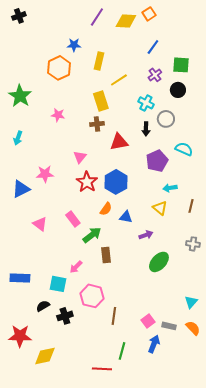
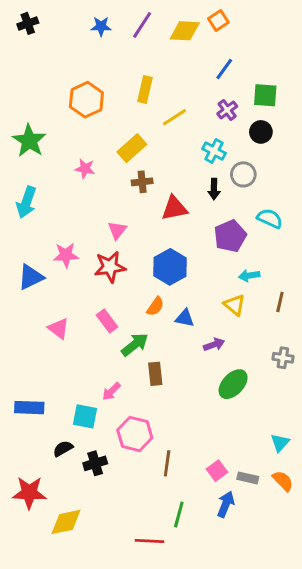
blue star: (74, 45) -> (101, 26), moved
yellow rectangle: (101, 101) -> (132, 148), moved, turned 66
cyan arrow: (18, 138) -> (26, 202), size x1.5
red star: (87, 182) -> (110, 267), moved, turned 30

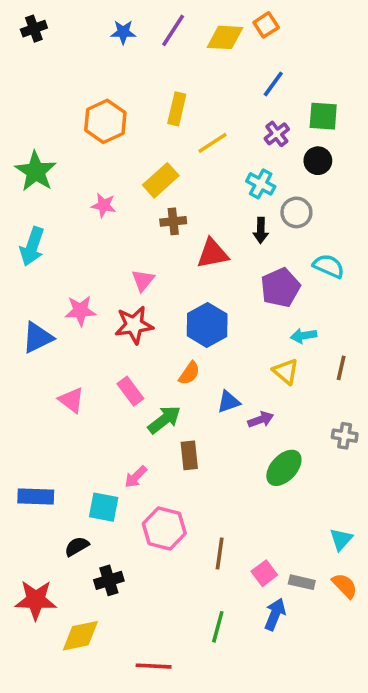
blue triangle: (185, 318) -> (229, 402), moved, turned -30
black cross: (95, 463) -> (109, 580), moved
brown line: (167, 463) -> (220, 554), moved
red line: (149, 541) -> (154, 666), moved

